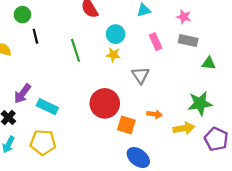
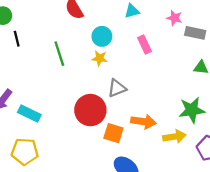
gray rectangle: (188, 41) -> (195, 33), moved
gray triangle: (140, 75) -> (117, 88), moved, turned 42
orange arrow: (155, 114) -> (143, 122), size x1.5

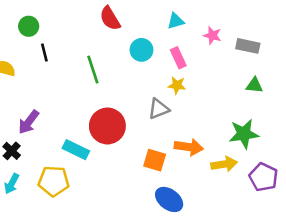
pink star: (174, 18) -> (212, 35), moved
pink rectangle: (144, 44) -> (178, 58), moved
yellow star: (100, 58) -> (177, 85), moved
red circle: (90, 110) -> (107, 126), moved
cyan rectangle: (29, 114) -> (76, 150), moved

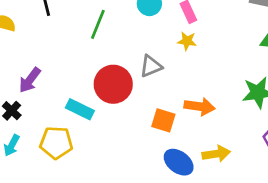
green line: (93, 70) -> (98, 24), turned 40
gray triangle: (159, 109) -> (151, 66), moved
yellow arrow: (224, 164) -> (216, 154), moved

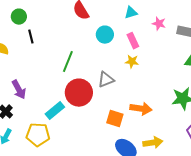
green line: (98, 24) -> (68, 62), moved
purple arrow: (30, 80) -> (19, 90), turned -66
cyan rectangle: (80, 109) -> (55, 111), turned -66

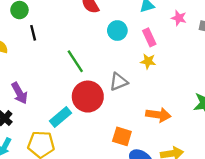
green line: (68, 62) -> (75, 61), turned -55
orange square: (115, 119) -> (122, 136), moved

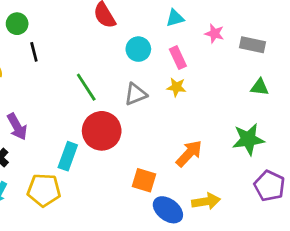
gray triangle: (119, 82) -> (136, 94), moved
orange arrow: (158, 115) -> (189, 153), turned -55
cyan rectangle: (60, 117) -> (68, 156), turned -30

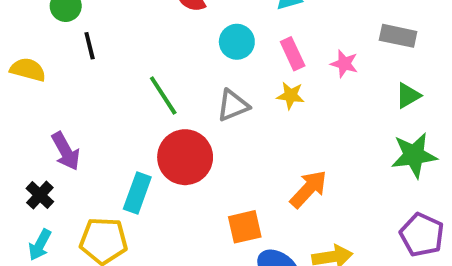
pink star: (214, 34) -> (344, 64), moved
green triangle: (260, 87) -> (408, 96), turned -36
green star: (248, 139) -> (414, 155), moved
orange square: (144, 180) -> (245, 227), turned -30

